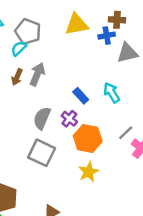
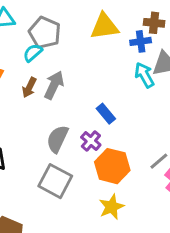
cyan arrow: (112, 93) -> (144, 75), moved

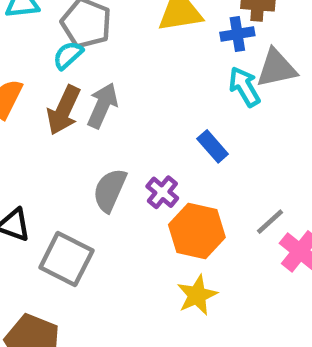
brown arrow: (29, 88) -> (64, 110), size x1.5
blue rectangle: (106, 114) -> (213, 146), moved
gray square: (55, 181) -> (66, 259), moved

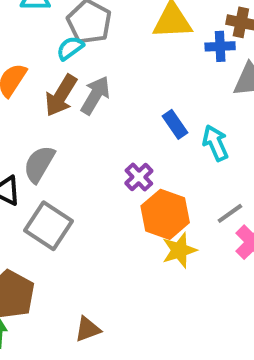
cyan arrow: (244, 87) -> (215, 143), moved
blue rectangle: (213, 146) -> (175, 124), moved
gray semicircle: (110, 190) -> (39, 164), moved
yellow star: (197, 295) -> (179, 250), moved

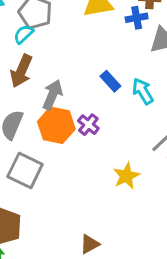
gray arrow: (95, 95) -> (52, 95), moved
orange hexagon: (165, 214) -> (56, 125), moved
brown triangle: (88, 329) -> (90, 244), moved

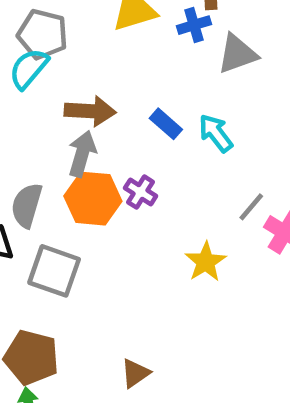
cyan semicircle: (24, 34) -> (29, 69), size x1.4
brown arrow: (21, 71) -> (90, 111), moved, turned -104
brown triangle: (90, 244) -> (135, 373), moved

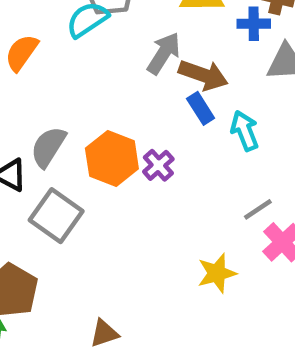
brown arrow: (90, 111) -> (203, 75), moved
gray arrow: (82, 154) -> (164, 53), moved
yellow star: (206, 262) -> (217, 273), moved

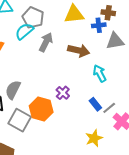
gray arrow: (164, 53) -> (46, 42), moved
blue rectangle: (201, 108) -> (95, 104), moved
orange hexagon: (112, 158) -> (41, 109), moved

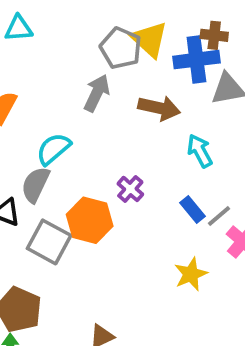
yellow triangle: (74, 14) -> (149, 39), turned 50
gray pentagon: (33, 18) -> (121, 48), moved
blue cross: (99, 25) -> (196, 60), size x1.6
cyan semicircle: (24, 31) -> (53, 149), moved

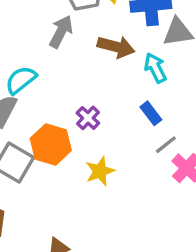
cyan arrow: (200, 151) -> (155, 68), moved
blue rectangle: (193, 210) -> (151, 113), moved
yellow star: (191, 274) -> (100, 171), moved

